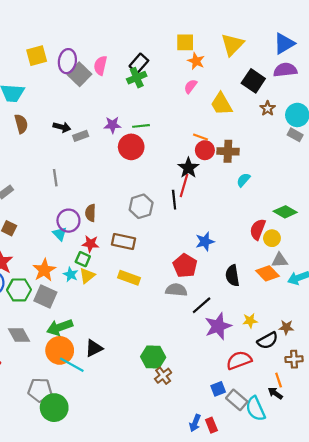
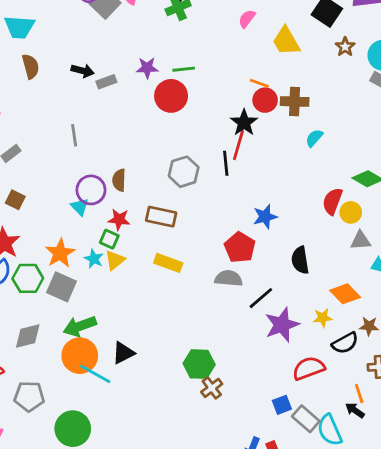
orange diamond: (268, 273) -> (345, 294), moved
gray diamond: (19, 335) -> (28, 336), turned -75
gray pentagon: (40, 390) -> (29, 396), moved

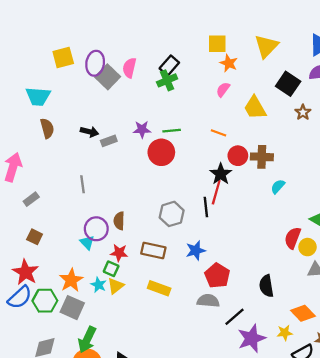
orange line: (259, 83) -> (218, 133), moved
blue star: (265, 217) -> (196, 250), moved
green arrow: (80, 326) -> (87, 340), turned -45

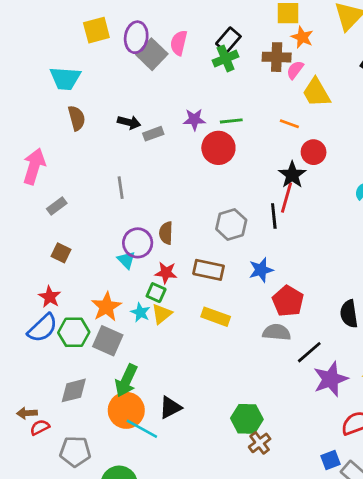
yellow trapezoid: (255, 108) -> (316, 93), moved
brown cross: (262, 157) -> (277, 57), moved
red star: (25, 272) -> (50, 297), size x0.7

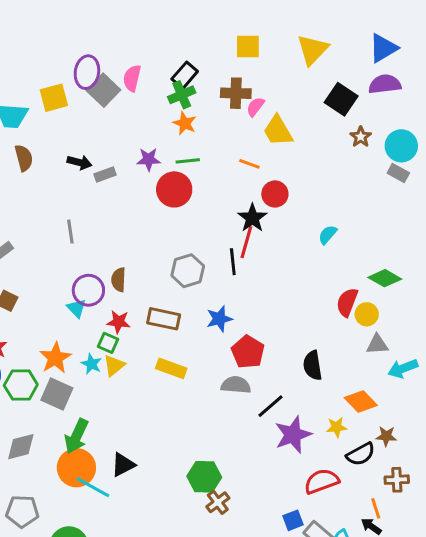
yellow square: (96, 30) -> (54, 98), moved
orange star: (302, 37) -> (185, 123), moved

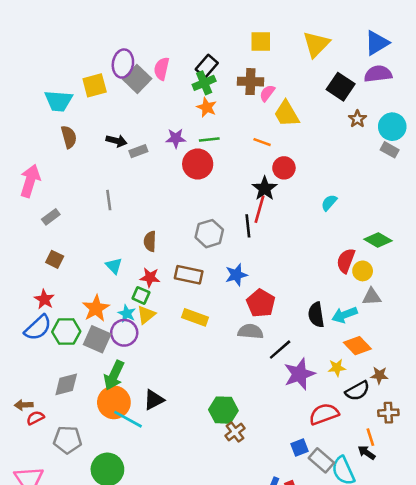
purple circle: (88, 290) -> (124, 333), moved
cyan arrow: (403, 368) -> (345, 315), moved

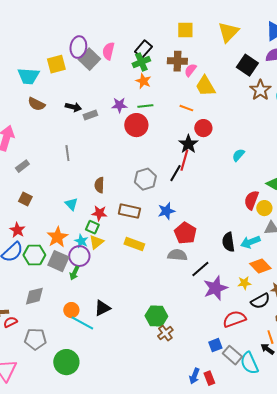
brown star: (357, 119) -> (260, 90), size x1.5
brown semicircle: (69, 137) -> (36, 104), turned 132
black line: (248, 226) -> (175, 173), turned 36
green arrow: (114, 375) -> (74, 273), moved, size x0.6
orange circle: (114, 402) -> (71, 310), size x0.6

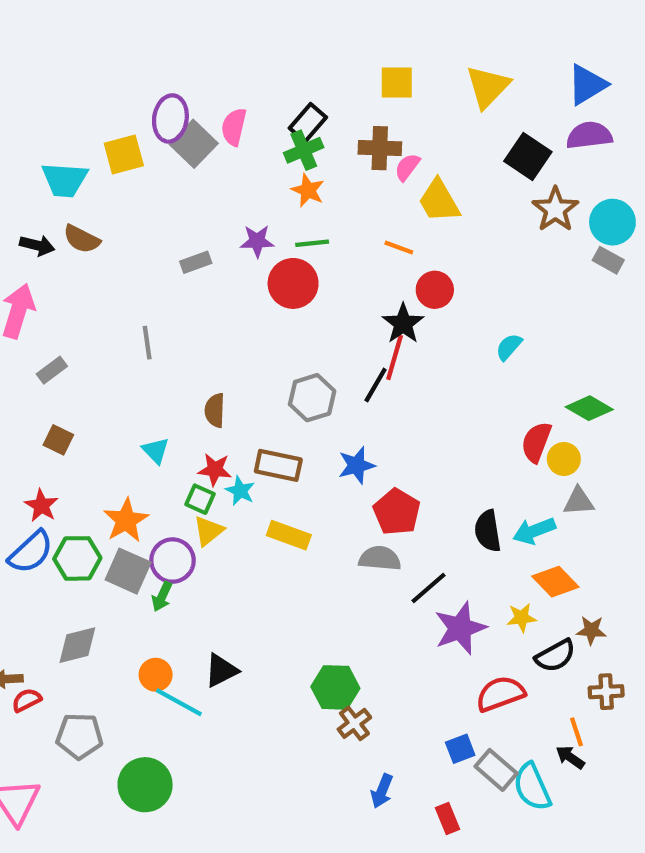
black arrow: (73, 107) -> (37, 245), moved
cyan star: (81, 241) -> (240, 491), moved
blue arrow: (194, 376) -> (382, 791), moved

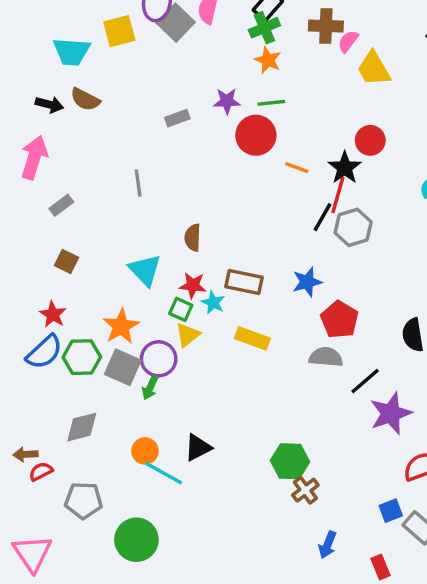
orange line: (399, 247) -> (297, 168), moved
gray hexagon: (312, 398) -> (353, 227), moved
cyan triangle: (156, 451) -> (145, 270), size x1.5

